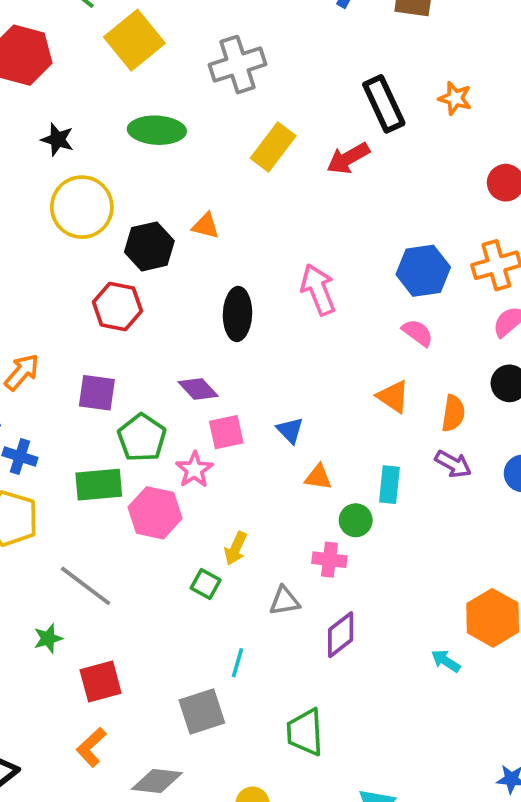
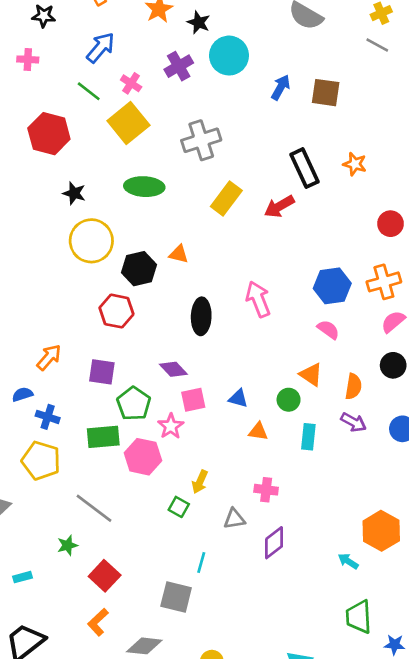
blue triangle: (290, 430) -> (238, 398), turned -30
green circle: (356, 520) -> (289, 400), moved
red square: (101, 682) -> (105, 576), turned -32
gray square: (202, 712) -> (176, 597), turned 32
green trapezoid: (305, 732) -> (359, 617), moved

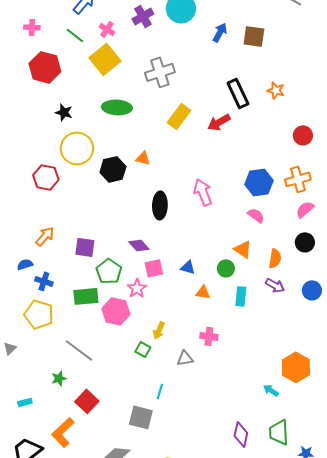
pink cross: (28, 59) -> (32, 27), moved
red hexagon: (116, 311) -> (46, 177), moved
purple diamond: (274, 543) -> (241, 434), moved, turned -40
orange L-shape: (98, 622) -> (63, 432), moved, size x1.4

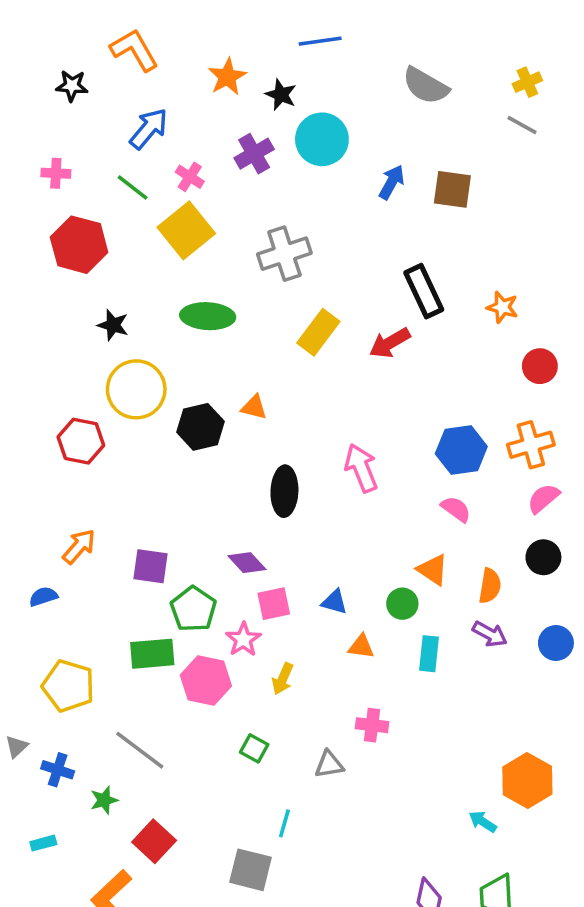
orange star: (276, 90) -> (502, 307), moved
blue cross: (44, 281) -> (58, 770), moved
yellow arrow: (159, 330) -> (283, 679), moved

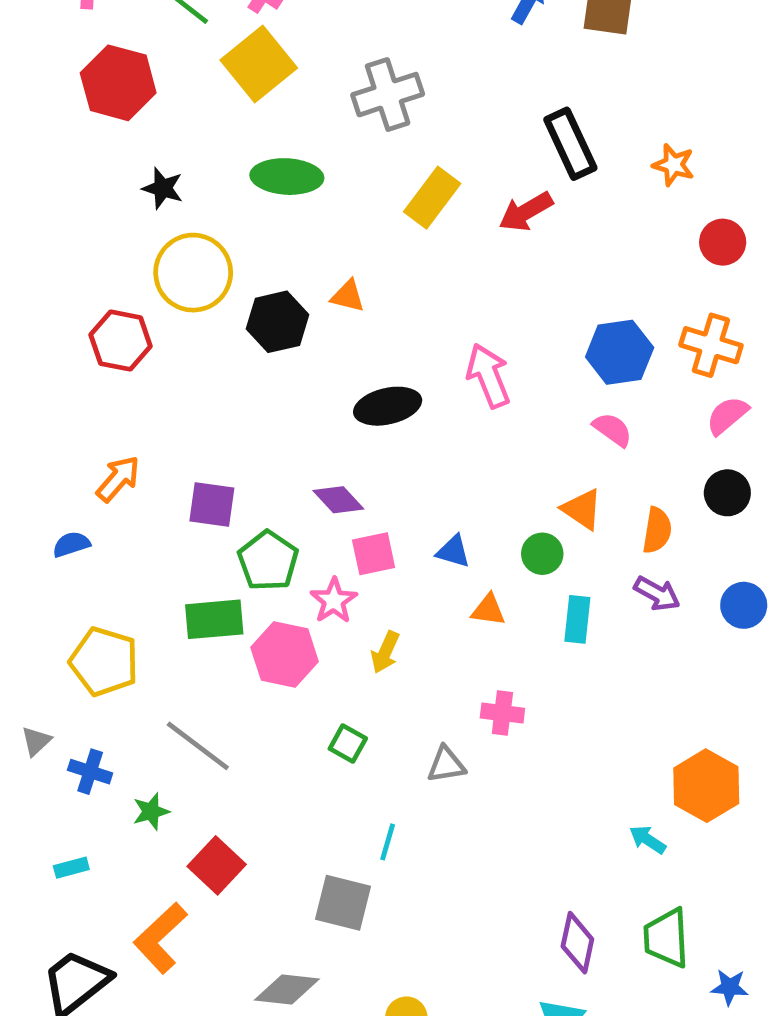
orange cross: (531, 445) -> (711, 345), turned 33
black ellipse: (284, 491) -> (388, 406), turned 75

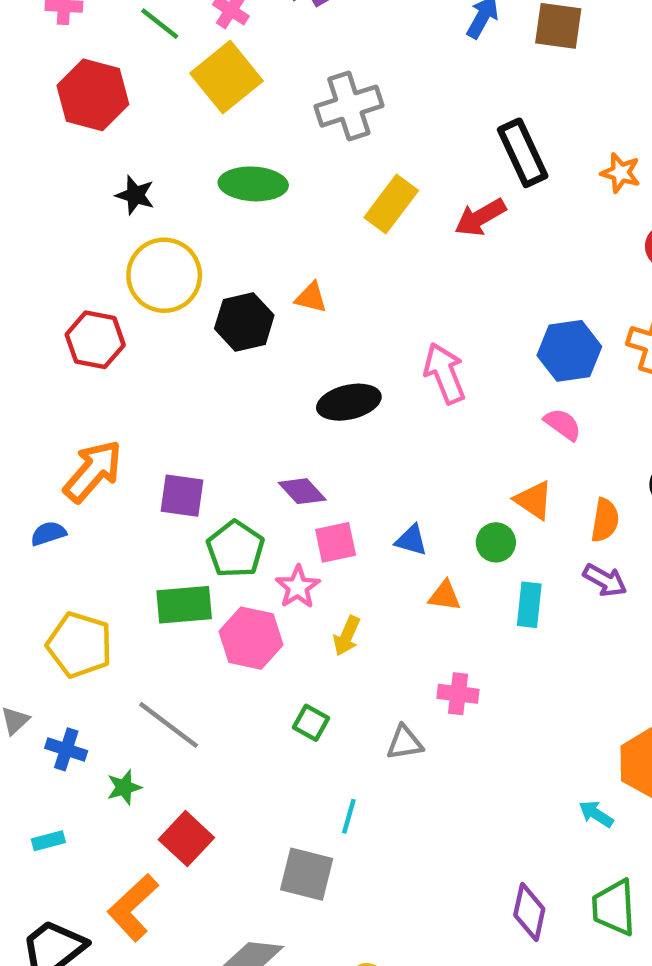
orange arrow: (118, 479) -> (93, 471), size x1.4

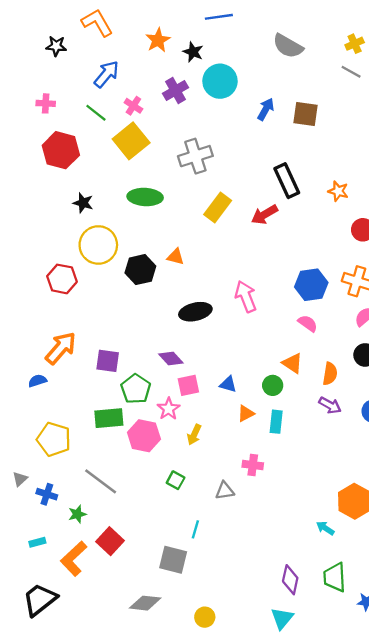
orange triangle: (445, 596) -> (246, 413), turned -36
cyan rectangle: (529, 605) -> (276, 422), moved
orange L-shape: (133, 908) -> (74, 559), moved

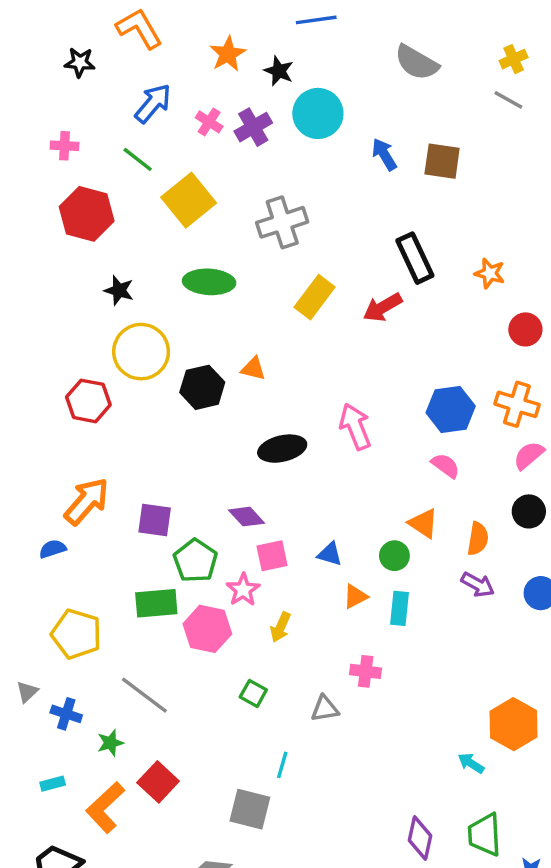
pink cross: (133, 106) -> (209, 122), moved
blue arrow: (266, 109) -> (384, 154), turned -60

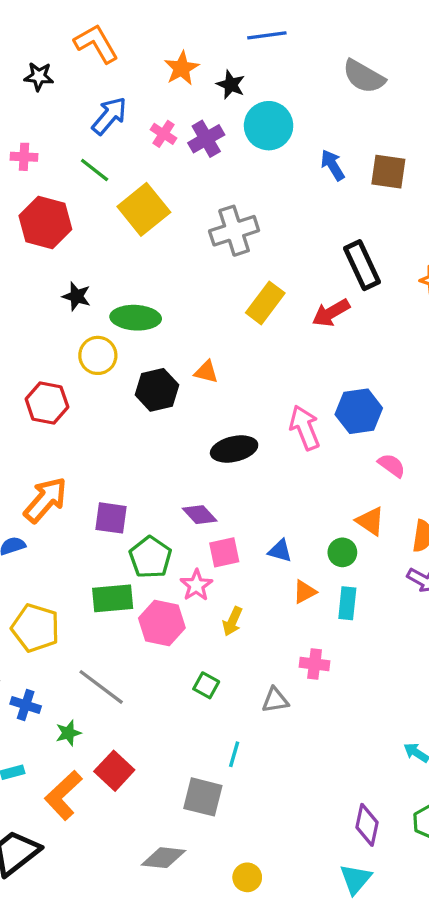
green ellipse: (209, 282) -> (136, 318), moved
yellow circle: (141, 352) -> (98, 355), size x0.7
blue hexagon: (451, 409) -> (359, 411), moved

